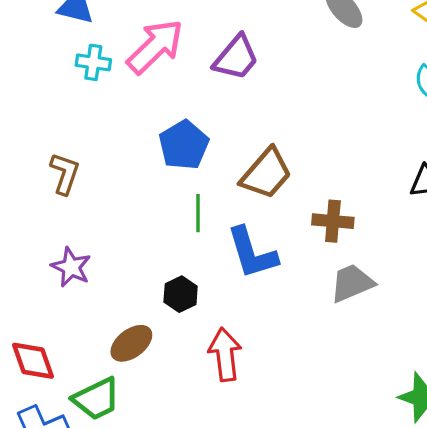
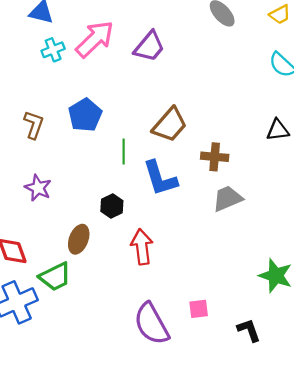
cyan cross: (93, 62) -> (53, 50), turned -30
blue pentagon: (184, 145) -> (85, 115), moved
brown ellipse: (131, 343) -> (79, 239), turned -32

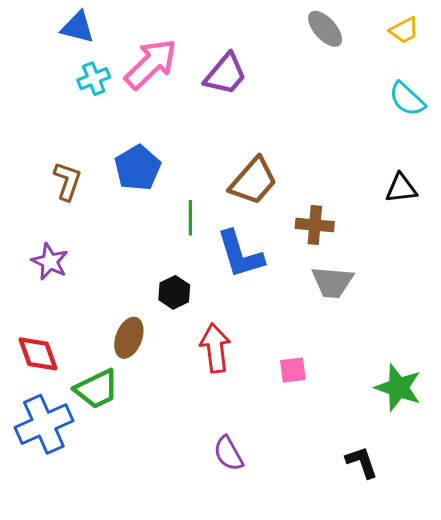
purple star: (38, 188) -> (50, 262), moved
gray trapezoid: (227, 199) -> (332, 282), turned -152
pink square: (199, 309) -> (293, 370), moved
purple semicircle: (151, 324) -> (228, 453), size x0.6

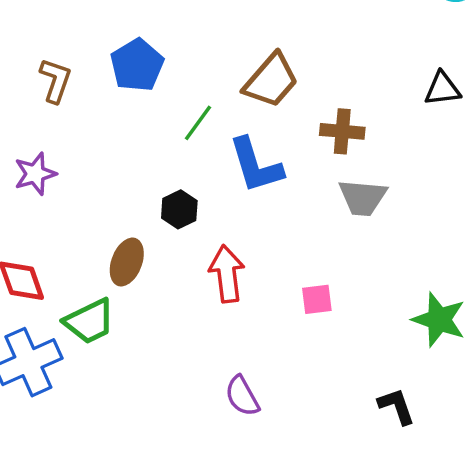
green line: (190, 218) -> (198, 123), turned 36
purple star: (50, 262) -> (35, 174), turned 30

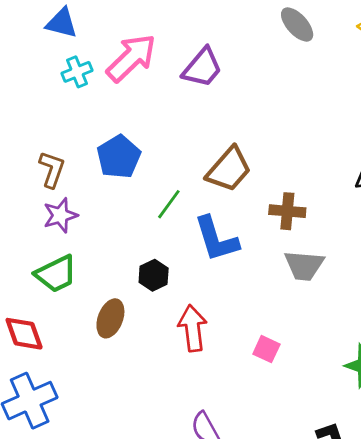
purple star: (35, 174) -> (60, 215), moved
pink square: (317, 299) -> (266, 349), turned 32
green trapezoid: (89, 321) -> (56, 274), moved

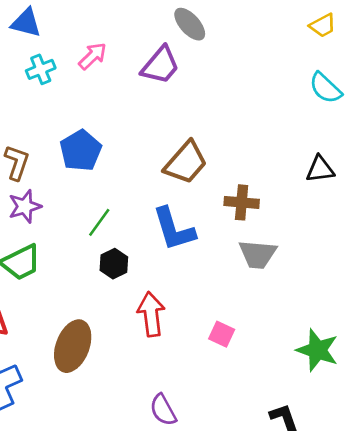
gray ellipse: (297, 25) -> (190, 24), moved
pink arrow: (131, 58) -> (93, 56), size x0.6
green line: (169, 204) -> (99, 222), moved
brown ellipse: (110, 318) -> (73, 346), moved, size x1.4

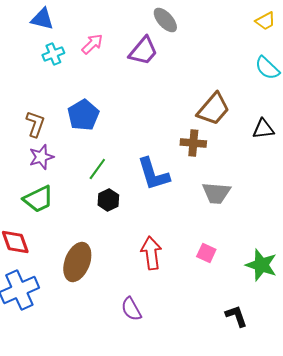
brown trapezoid: (186, 163) -> (213, 109), moved
brown cross: (242, 202) -> (193, 143), moved
red arrow: (151, 314) -> (151, 253), moved
pink square: (222, 334) -> (206, 253), moved
purple semicircle: (163, 410) -> (131, 309), moved

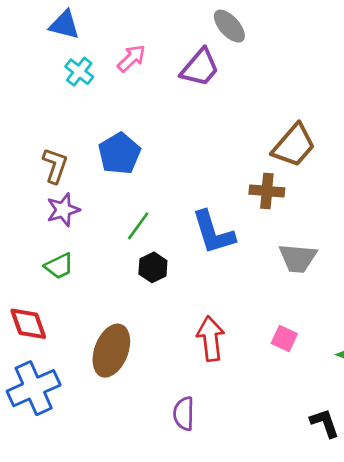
cyan cross: (53, 54) -> (79, 72), turned -30
green trapezoid: (38, 199) -> (59, 266), size x0.7
purple semicircle: (131, 309) -> (184, 414), turned 30

